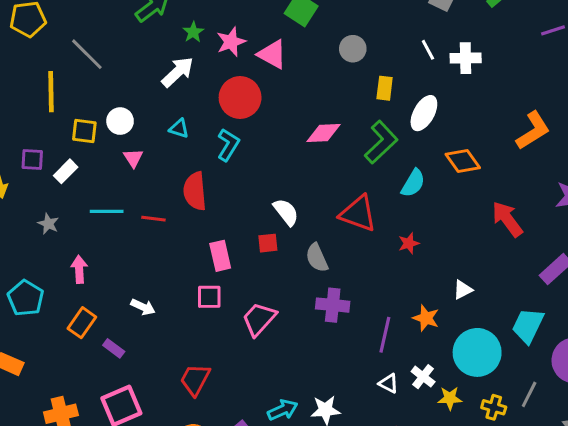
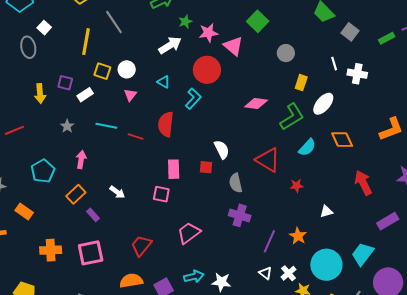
white triangle: (463, 290) -> (326, 211), moved
pink trapezoid: (259, 319) -> (189, 233), moved

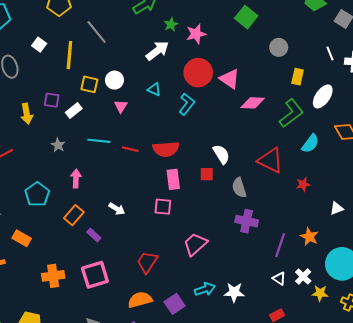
white square: (44, 28) -> (39, 45), moved
pink triangle: (233, 46) -> (230, 79), moved
red semicircle: (166, 124) -> (166, 149), moved, turned -95

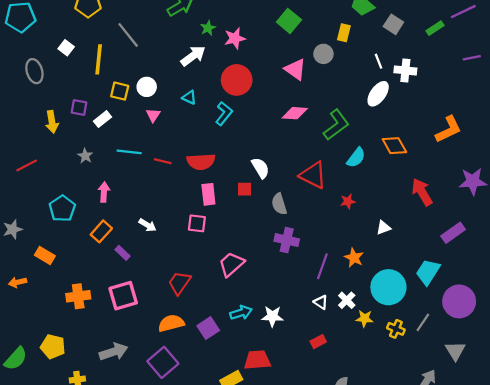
yellow rectangle: (298, 77) -> (344, 33), moved
pink triangle: (230, 79) -> (295, 69), moved
white ellipse: (323, 96) -> (378, 94), moved

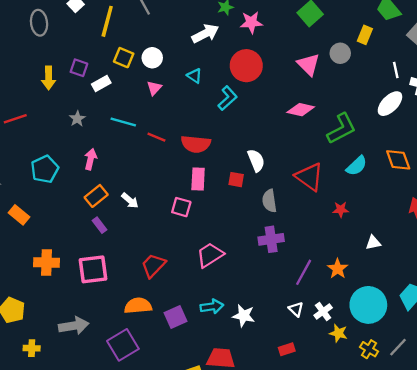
orange rectangle: (101, 231) -> (96, 196), moved
purple cross: (287, 240) -> (271, 239), turned -30

